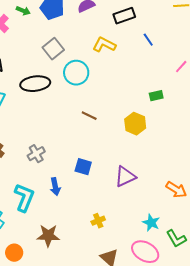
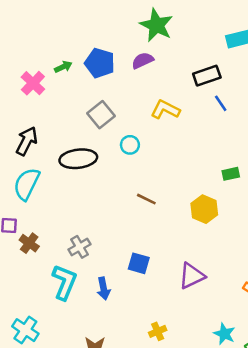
green arrow: (23, 11) -> (63, 67), turned -48
black rectangle: (124, 16) -> (207, 76), moved
cyan circle: (76, 73) -> (130, 145), size x0.6
cyan L-shape: (24, 198) -> (64, 282), moved

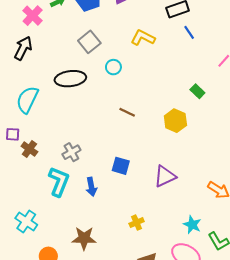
black arrow: (27, 141) -> (23, 48), moved
green rectangle: (231, 174) -> (197, 91), turned 56

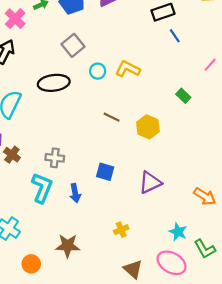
yellow L-shape: (143, 38) -> (128, 69), moved
yellow hexagon: (175, 121) -> (148, 127), moved
gray cross: (71, 152) -> (55, 158), turned 36

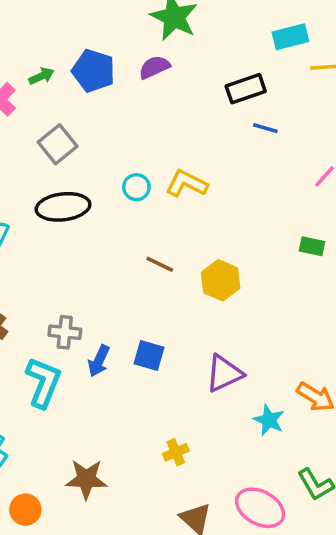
blue line: (175, 36) -> (265, 128), turned -40
gray square: (73, 45) -> (58, 144), moved
green rectangle: (183, 96) -> (312, 246), moved, turned -32
blue arrow: (75, 193) -> (99, 361), moved, turned 36
cyan star: (178, 232) -> (269, 420), moved

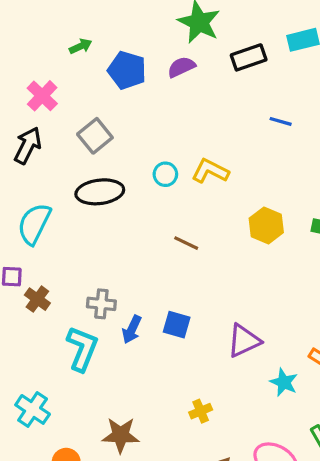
green arrow: (42, 76) -> (81, 46), moved
black rectangle: (246, 89) -> (249, 57), moved
yellow hexagon: (221, 280) -> (266, 225), moved

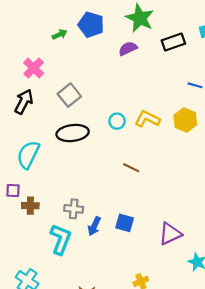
blue pentagon: (127, 70) -> (91, 25), moved
yellow hexagon: (266, 225) -> (185, 120), moved
brown cross: (37, 299) -> (30, 206), turned -35

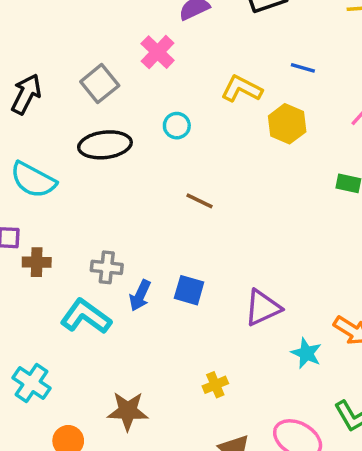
pink cross: (34, 68) -> (158, 52), moved
yellow L-shape: (147, 119) -> (242, 89), moved
cyan semicircle: (28, 155) -> (33, 180), turned -88
cyan L-shape: (61, 239) -> (86, 316), turned -76

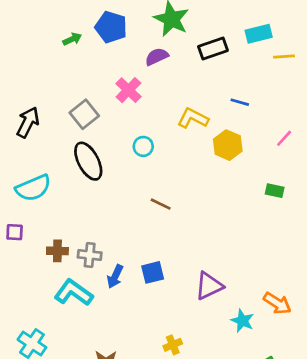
black ellipse: (105, 145) -> (88, 161), turned 69
cyan semicircle: (33, 180) -> (33, 188), turned -51
brown cross: (37, 262) -> (57, 251), moved
blue square: (189, 290) -> (153, 272), turned -30

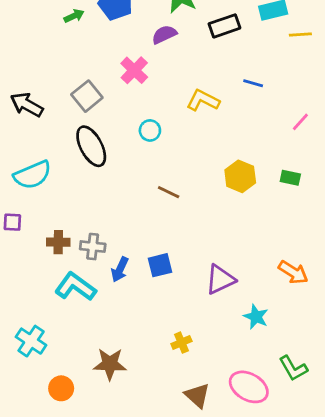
black arrow: (28, 122) -> (27, 105), turned -88
yellow hexagon: (228, 145) -> (240, 176), moved
orange arrow: (277, 303) -> (293, 272), moved

